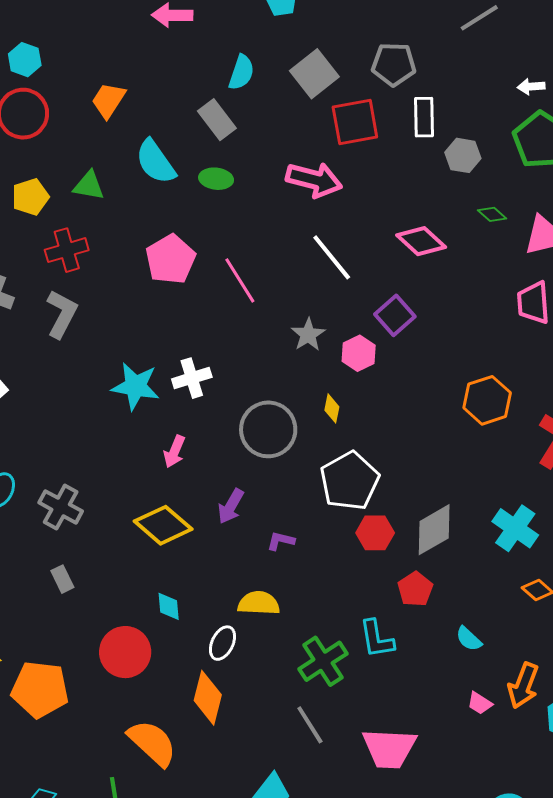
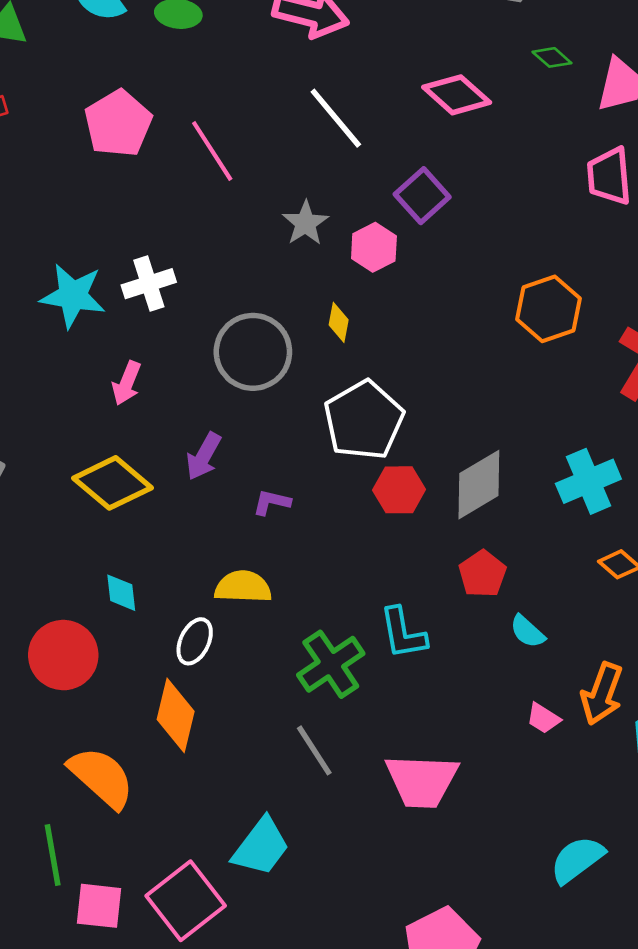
cyan cross: (515, 528) -> (588, 481), turned 33
red pentagon: (415, 589) -> (483, 574), moved

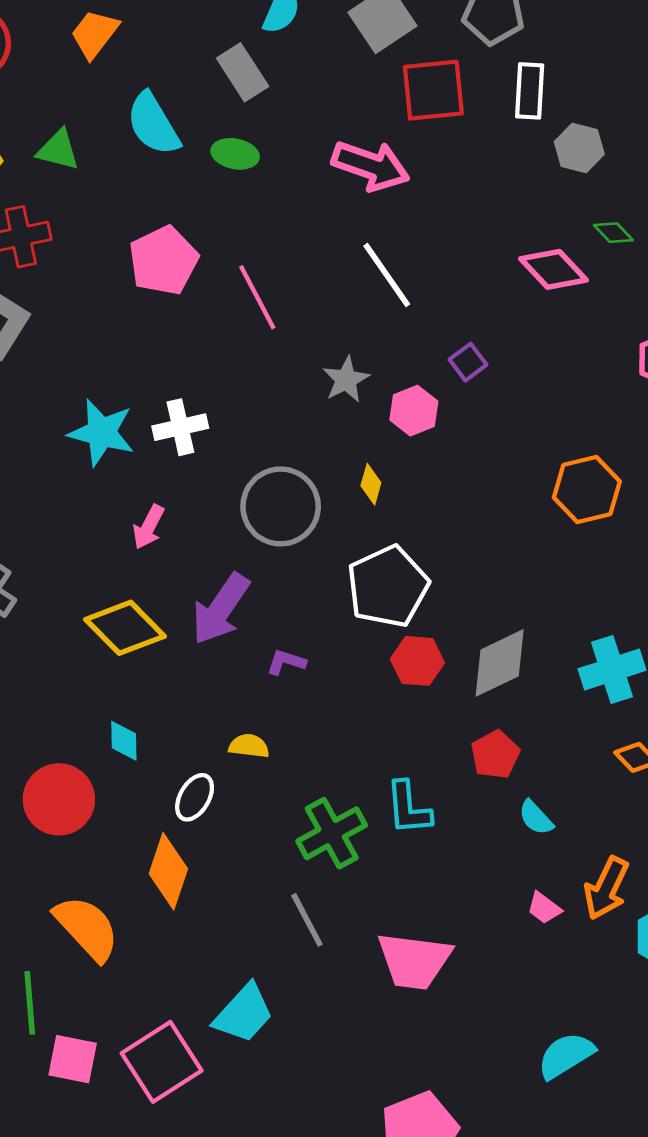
pink diamond: (457, 95) -> (554, 269), moved
purple square: (422, 196) -> (468, 362), size x0.7
purple arrow: (204, 456) -> (221, 609), size x1.5
yellow semicircle: (243, 587) -> (249, 746), size x0.7

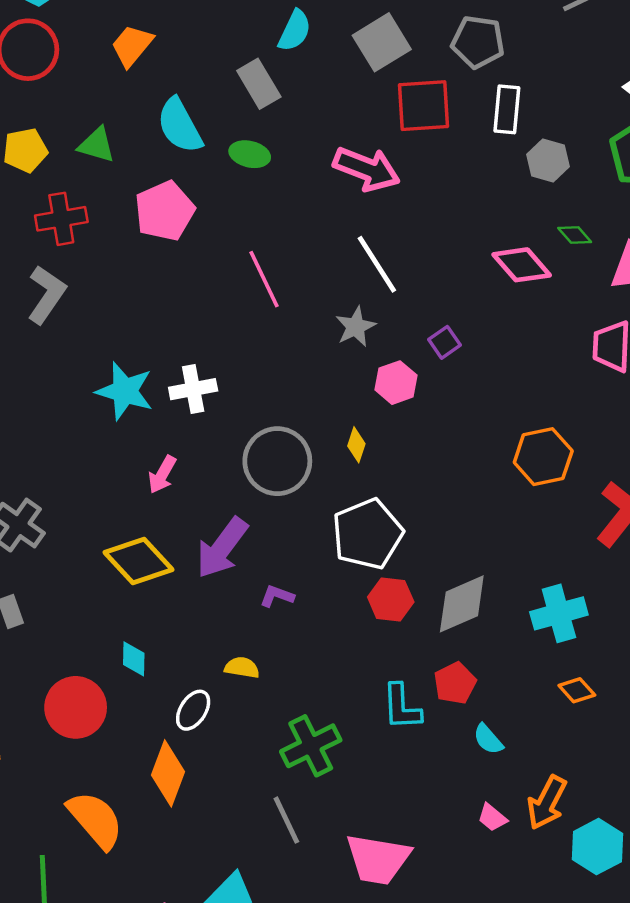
pink pentagon: (163, 261) -> (165, 211), moved
gray star: (346, 380) -> (356, 327), moved
cyan L-shape: (408, 808) -> (402, 707), moved

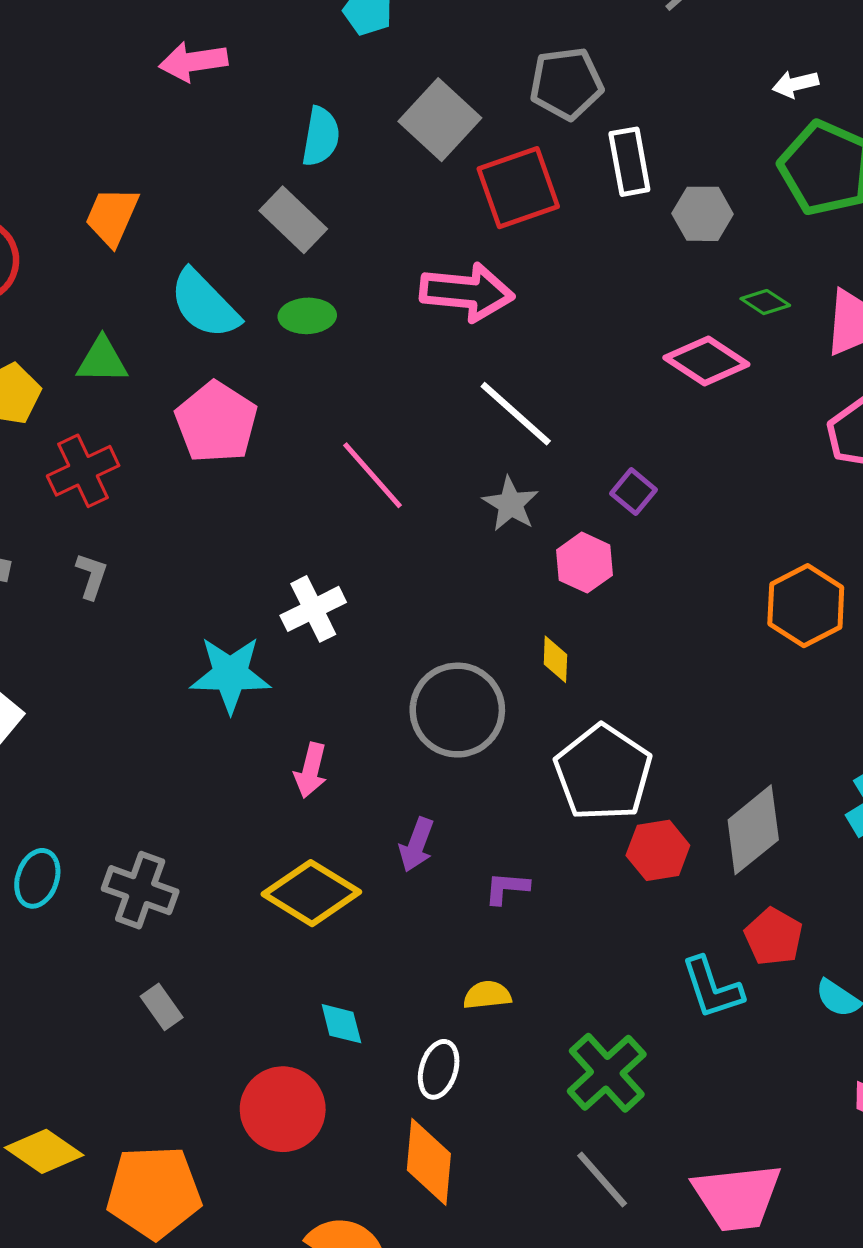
gray L-shape: (47, 294) -> (92, 576), size x0.6
white cross: (193, 389) -> (313, 609), moved
purple arrow: (222, 548) -> (416, 845), size x0.6

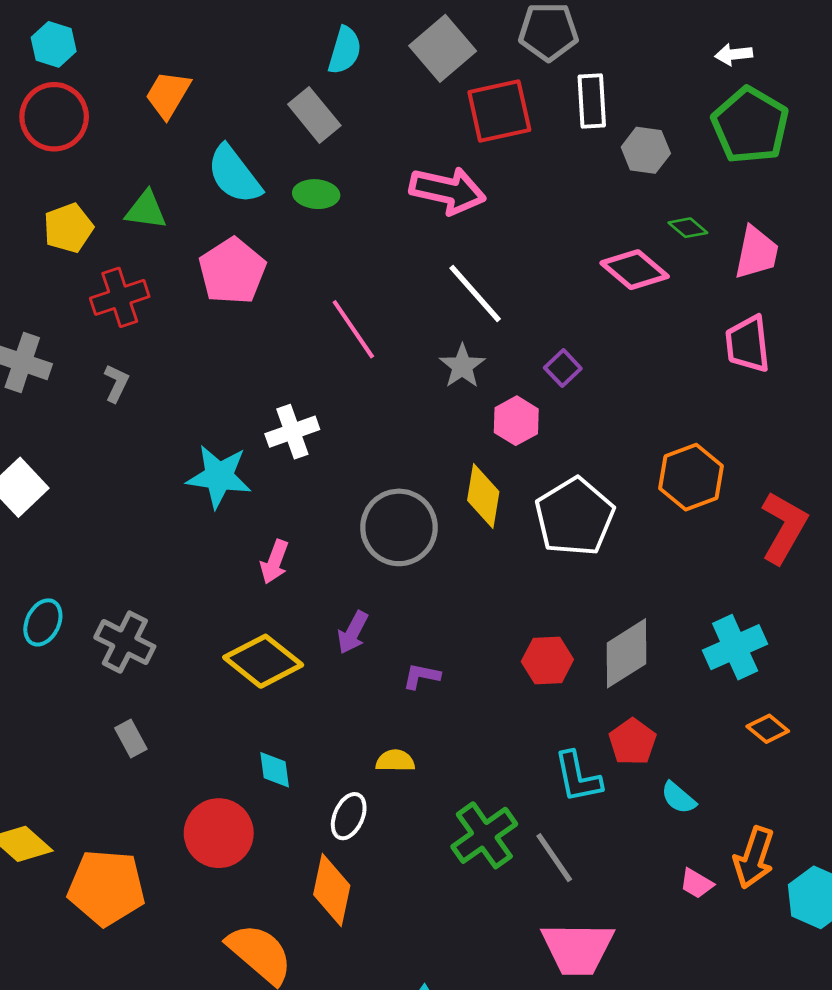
yellow diamond: (555, 659) -> (483, 496), size x1.6
white pentagon: (603, 773) -> (575, 517), moved
gray line: (602, 1180) -> (554, 858), moved

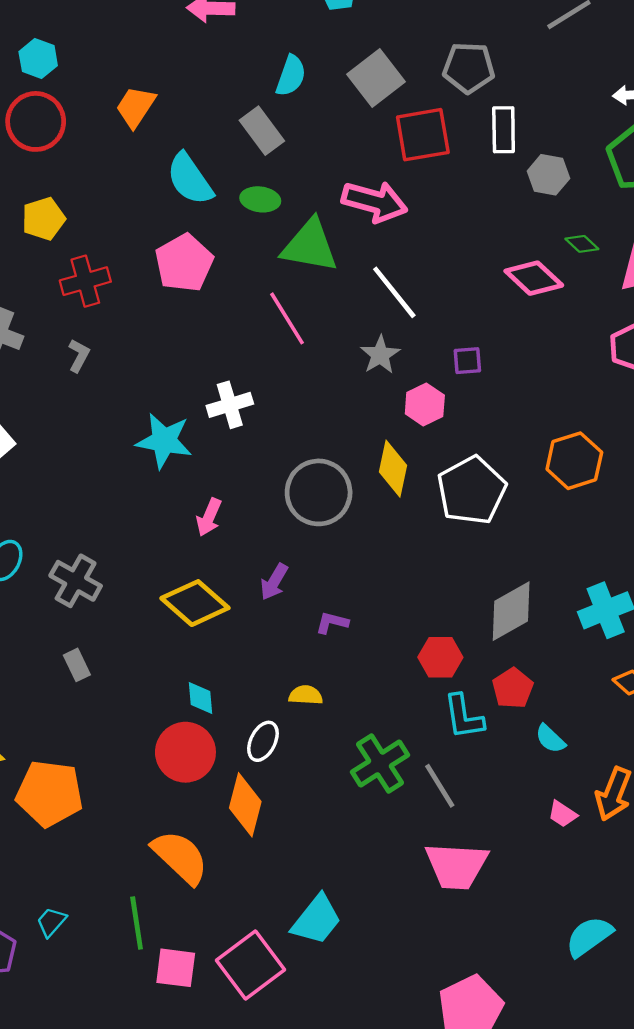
green triangle: (146, 210) -> (310, 246), moved, size x1.6
purple square: (563, 368) -> (467, 361), turned 36
red hexagon: (547, 661) -> (440, 657), moved
red circle: (219, 833) -> (185, 752), moved

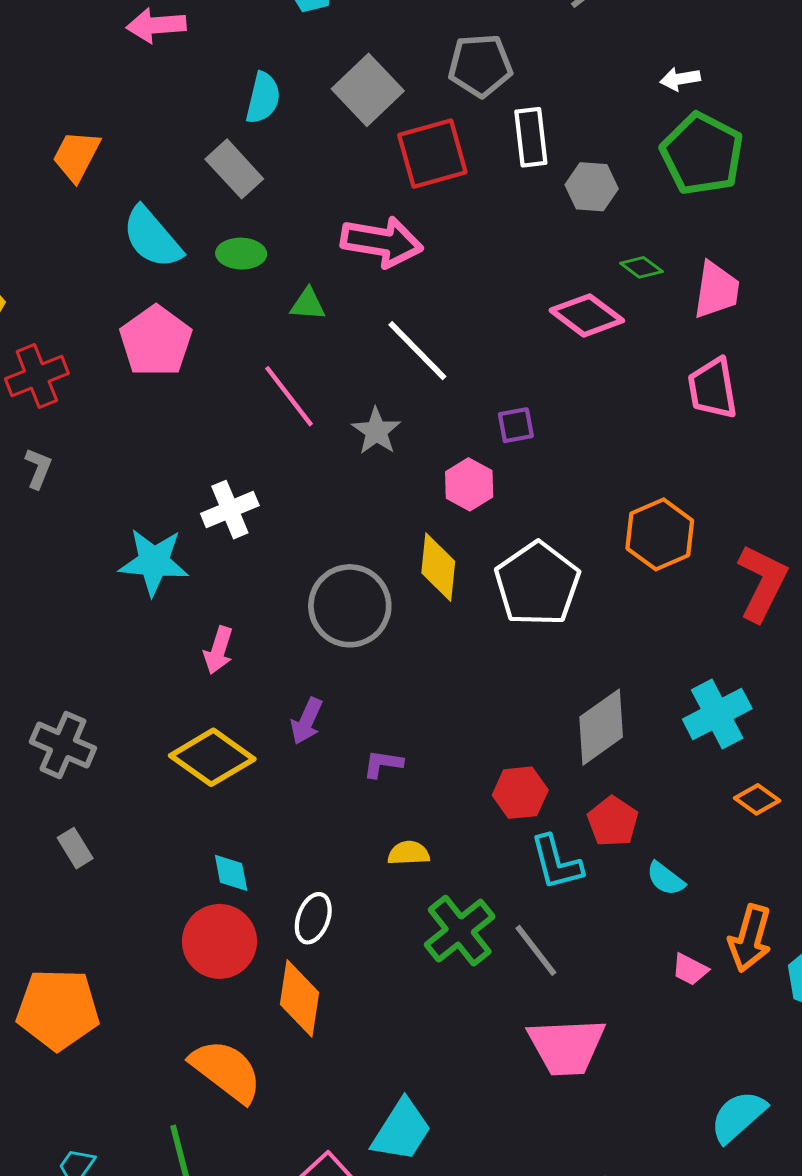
green triangle: (310, 246) -> (308, 304), size x0.5
gray star: (380, 355) -> (376, 431), moved
yellow semicircle: (306, 695) -> (409, 853), moved

